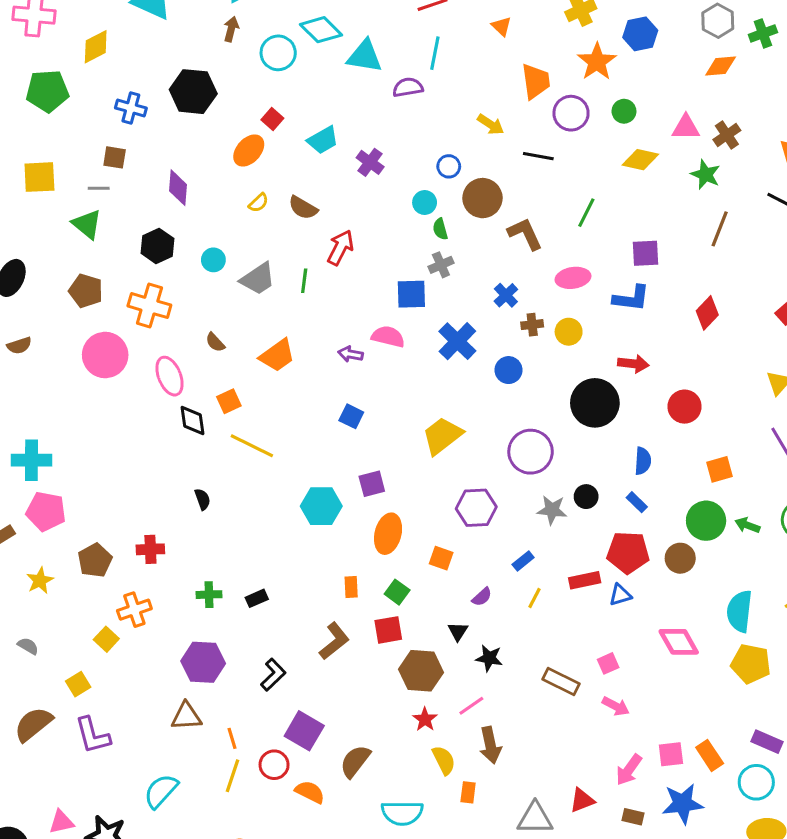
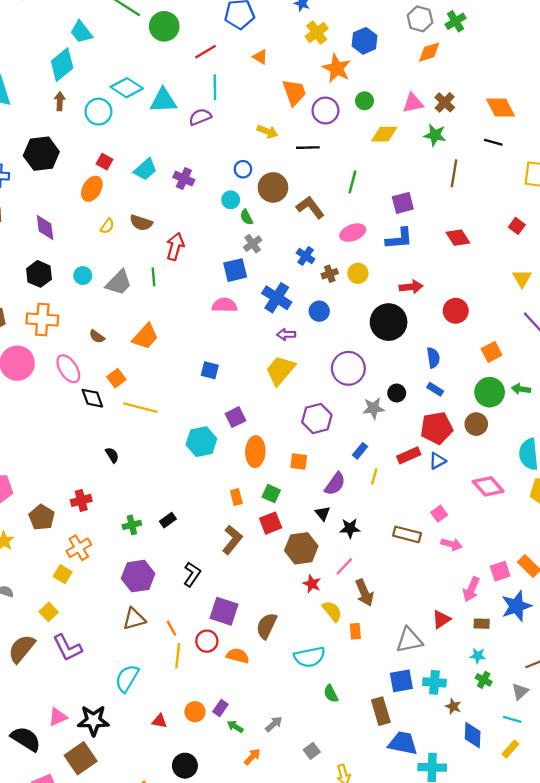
red diamond: (707, 313) -> (458, 238), turned -65
purple arrow: (350, 354) -> (286, 334), moved
purple semicircle: (482, 597) -> (335, 484), size x1.5

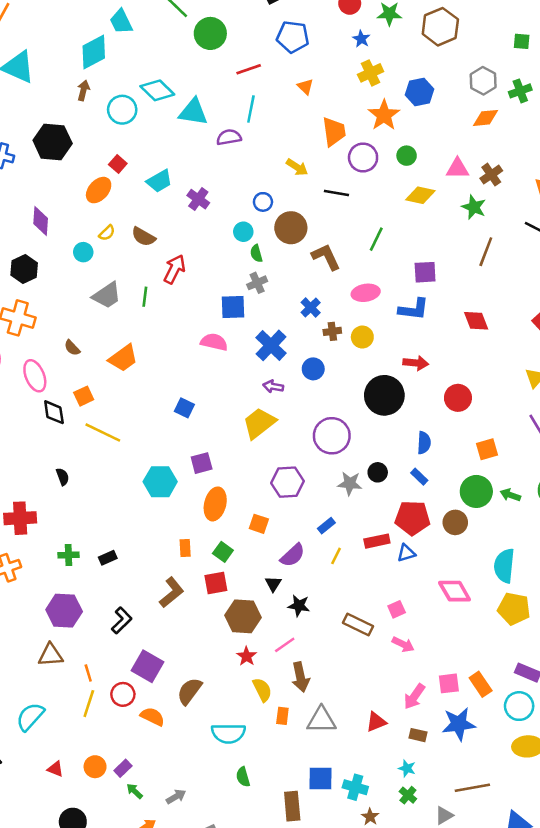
cyan circle: (83, 276) -> (83, 252), moved
red cross: (81, 500) -> (20, 518), size x1.4
gray triangle: (409, 640) -> (321, 720), moved

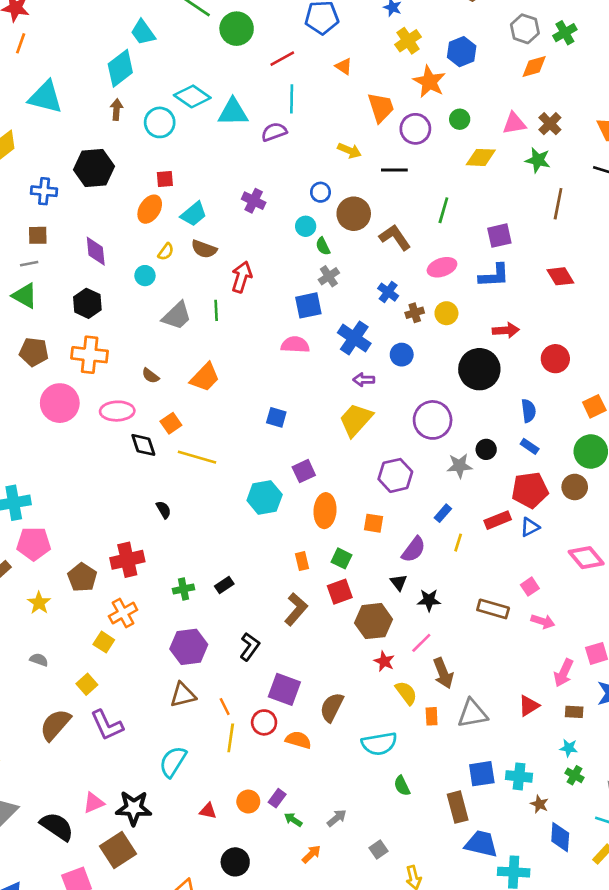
red square: (118, 164) -> (165, 179), turned -36
cyan trapezoid: (159, 181) -> (194, 214), moved
pink ellipse: (35, 376) -> (117, 411), turned -60

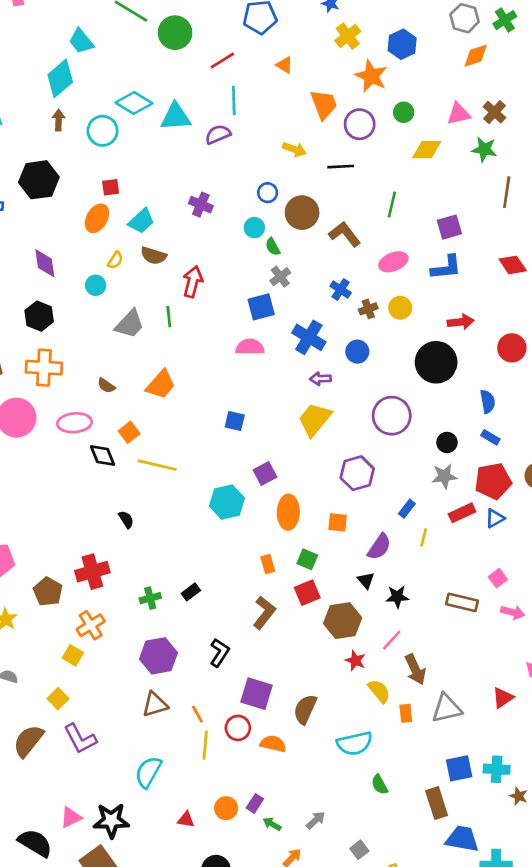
gray star: (459, 466) -> (444, 476), moved

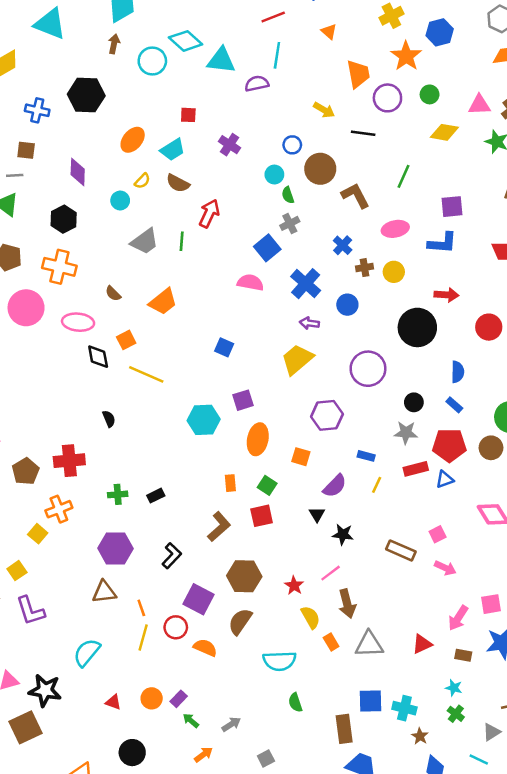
red square: (111, 187) -> (188, 115), moved
blue square: (261, 307) -> (267, 248), turned -35
blue rectangle: (407, 509) -> (366, 456), turned 56
brown hexagon: (343, 621) -> (244, 576), moved
orange rectangle: (406, 713) -> (331, 642), turned -35

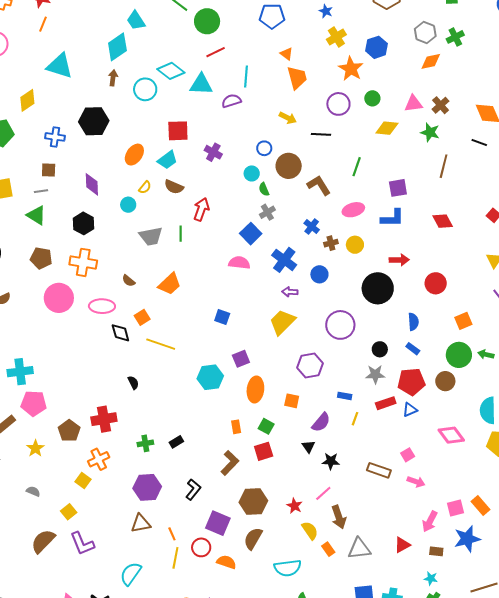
red line: (273, 17) -> (216, 52), moved
orange trapezoid: (358, 74) -> (297, 78), moved
red square: (188, 115) -> (178, 131), size x1.6
gray trapezoid: (145, 241) -> (151, 236), turned 30

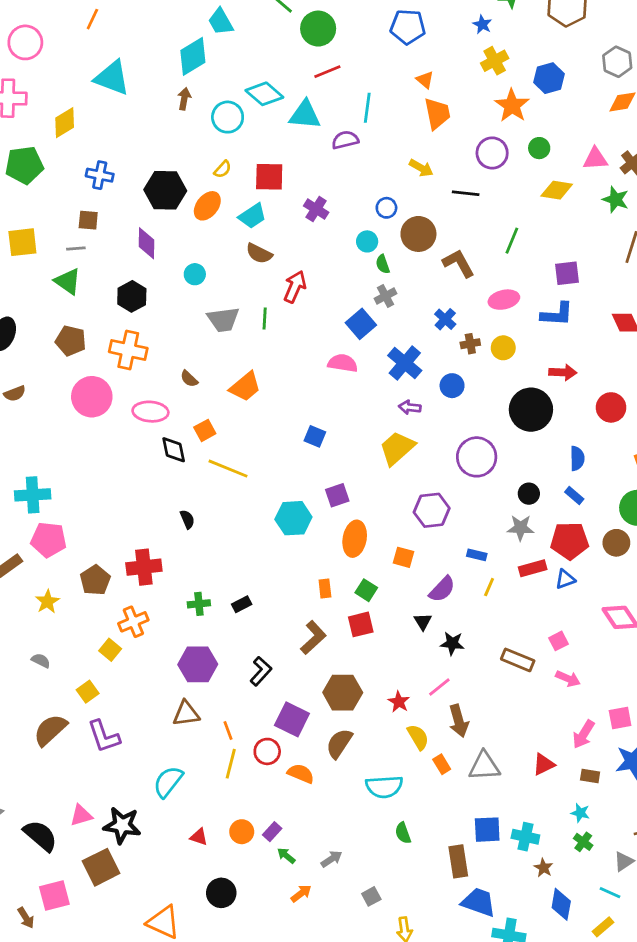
black hexagon: (94, 121) -> (165, 190), moved
yellow semicircle: (145, 187) -> (223, 169), moved

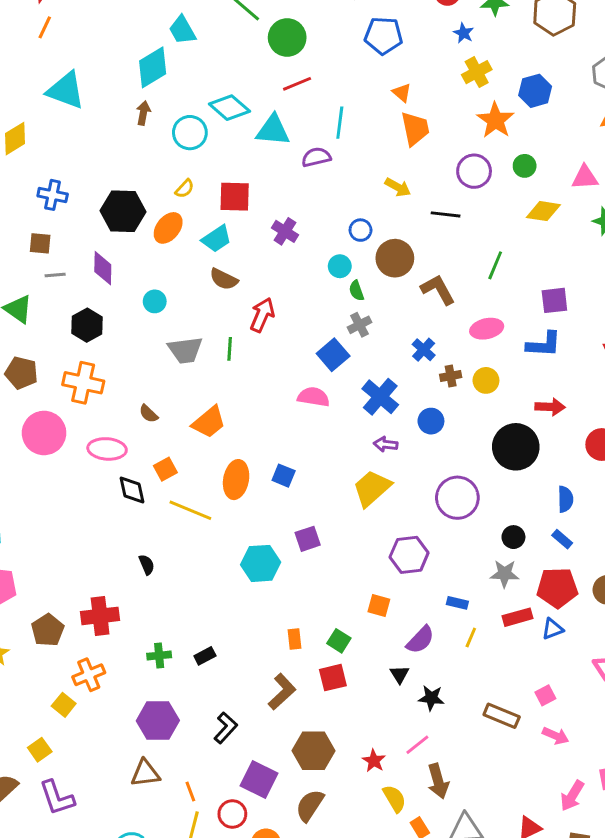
gray line: (76, 249) -> (55, 275), moved
orange ellipse: (355, 539) -> (236, 480), moved

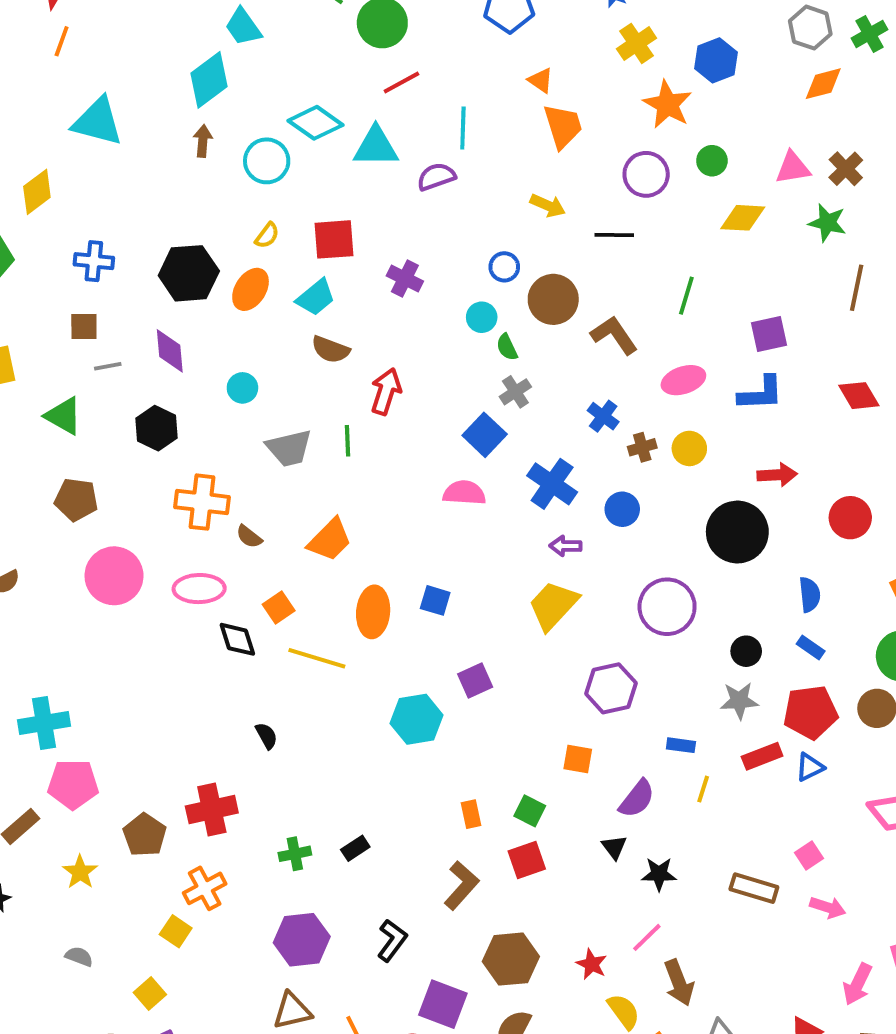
orange cross: (83, 383) -> (202, 502), moved

